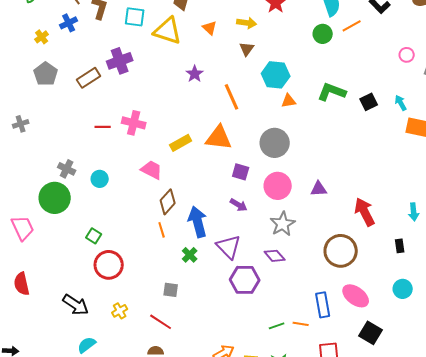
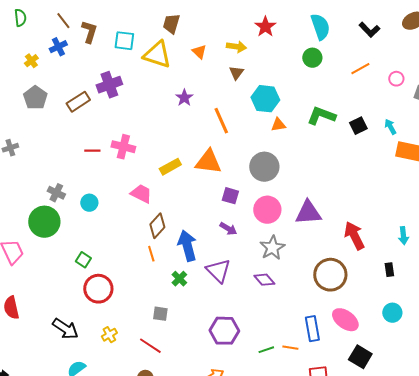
orange line: (352, 26) -> (360, 69), moved
purple triangle: (319, 189) -> (308, 213), size x1.6
purple hexagon: (245, 280) -> (224, 331), moved

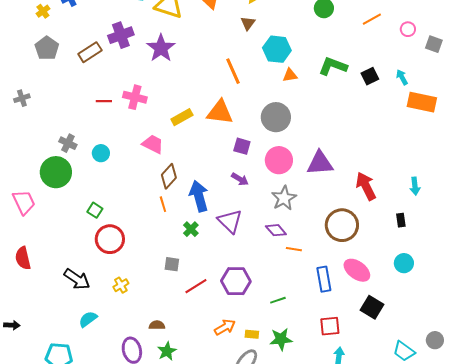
purple star: (184, 98) -> (161, 48), moved, size x1.6
red line: (150, 346) -> (196, 286), moved, turned -65
orange line: (290, 348) -> (294, 249), moved

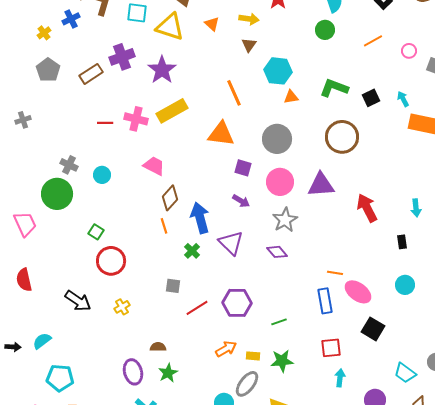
yellow rectangle: (182, 117) -> (172, 111), moved, size x1.4
brown circle: (342, 225) -> (342, 137), moved
orange line: (294, 249) -> (335, 273), moved
cyan semicircle: (88, 319) -> (42, 341), moved

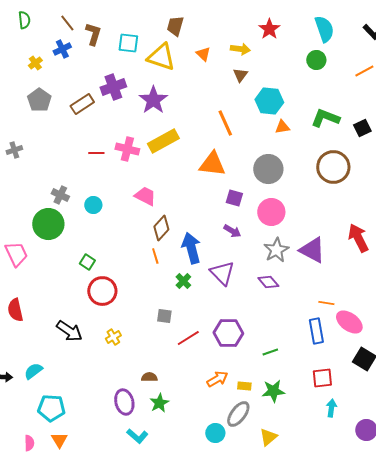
purple triangle: (321, 185) -> (312, 250), moved, turned 32

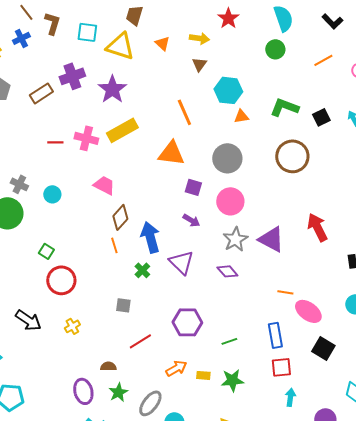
blue rectangle: (316, 331) -> (275, 335), moved
red line: (188, 338) -> (140, 341), moved
gray ellipse: (238, 414) -> (150, 403), moved

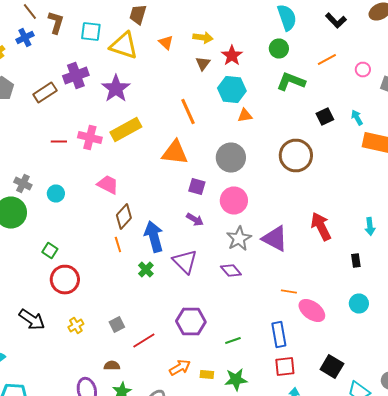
red star: (228, 18) -> (232, 56), moved
green L-shape: (284, 107) -> (291, 82), moved
gray square: (123, 305) -> (117, 324), moved, turned -35
black square: (323, 348) -> (332, 366), moved

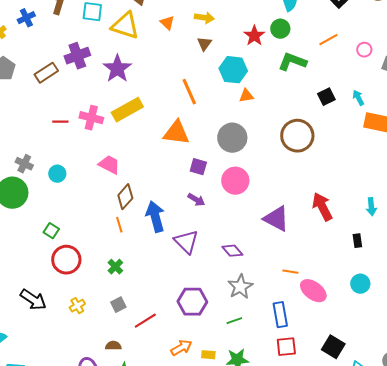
red star: (232, 56) -> (254, 36), moved
gray star: (239, 238) -> (240, 287), moved
green cross: (146, 270) -> (115, 267), moved

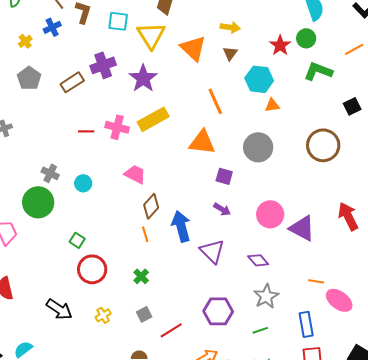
orange triangle: (167, 23) -> (193, 48), moved, size x1.8
yellow triangle: (125, 26) -> (151, 35), turned 40
pink circle: (235, 181) -> (270, 214), moved

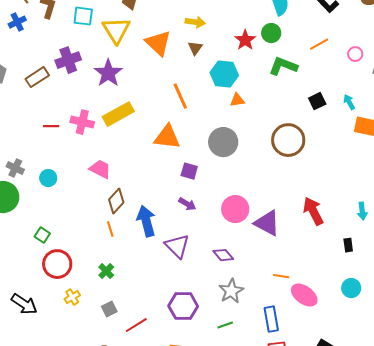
yellow cross: (103, 315) -> (72, 297), moved

